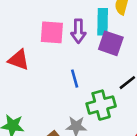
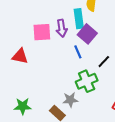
purple square: (111, 43) -> (87, 34), turned 30
blue line: (75, 79) -> (78, 52), moved

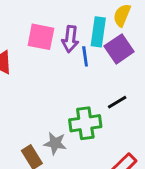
purple square: (87, 34) -> (119, 49), moved
blue line: (78, 52) -> (85, 56), moved

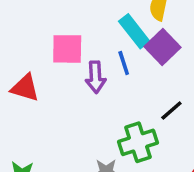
cyan rectangle: (98, 32) -> (134, 31), turned -36
purple arrow: (70, 39) -> (96, 77), moved

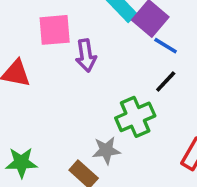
blue line: (124, 63) -> (166, 46), moved, turned -35

